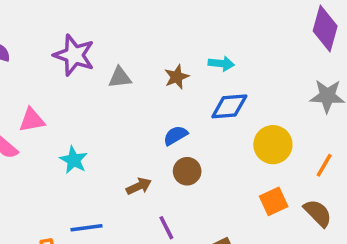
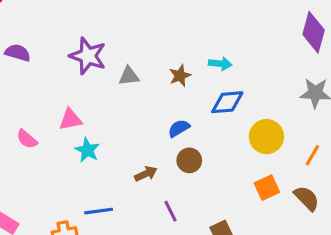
pink triangle: (32, 120) -> (70, 119), moved

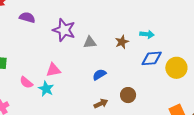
purple semicircle: (18, 53) -> (27, 17), moved
blue semicircle: (179, 128) -> (99, 75), moved
yellow circle: (266, 137) -> (176, 68), moved
cyan star: (87, 150) -> (46, 89), moved

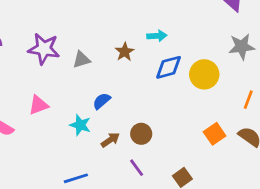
cyan star: (46, 89) -> (80, 125), moved
brown circle: (128, 95) -> (141, 134), moved

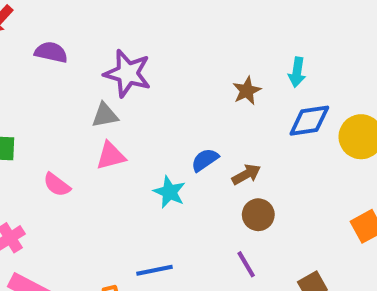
cyan arrow: (157, 36) -> (297, 72), turned 96
gray triangle: (82, 60) -> (105, 115), moved
brown arrow: (110, 140) -> (246, 174), moved

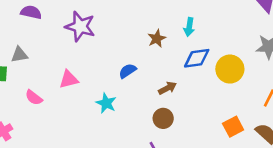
gray triangle: (105, 115) -> (19, 55), moved
blue semicircle: (205, 160) -> (128, 71), moved
brown arrow: (246, 174) -> (167, 88), moved

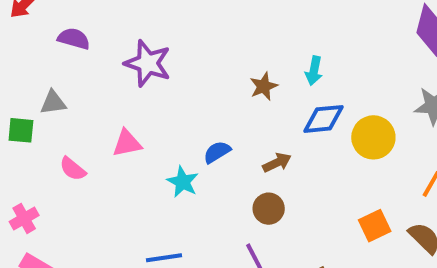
blue semicircle: (128, 71) -> (217, 152), moved

